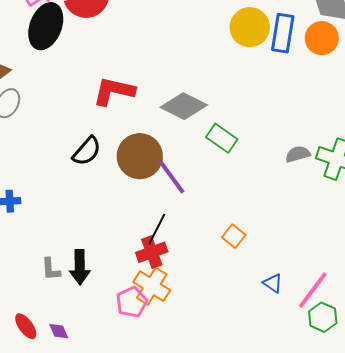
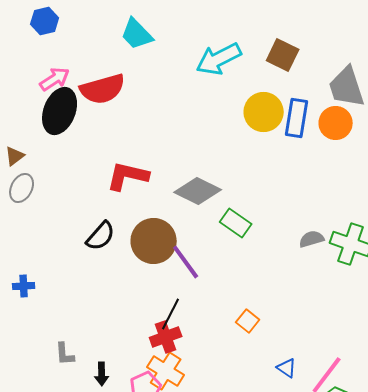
black arrow: (80, 267) -> (102, 374), moved, size x0.7

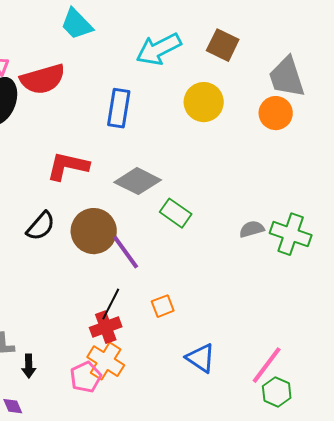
blue rectangle: (297, 118) -> (119, 108), moved
orange square: (248, 321) -> (163, 306), moved, turned 30
blue triangle: (287, 368) -> (201, 358), moved, size x1.5
black arrow: (102, 374) -> (29, 366), moved

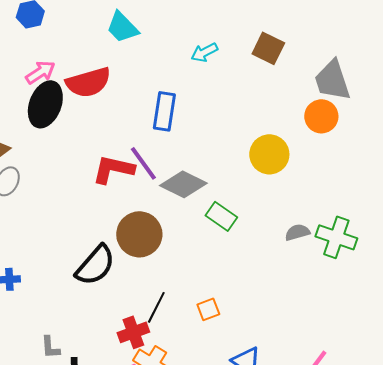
cyan arrow: (159, 49) -> (204, 52), size x0.6
yellow circle: (204, 102) -> (269, 154), moved
black semicircle: (41, 226) -> (95, 265), moved, size x1.4
purple line: (126, 252) -> (143, 163), moved
red cross: (106, 327) -> (133, 332), moved

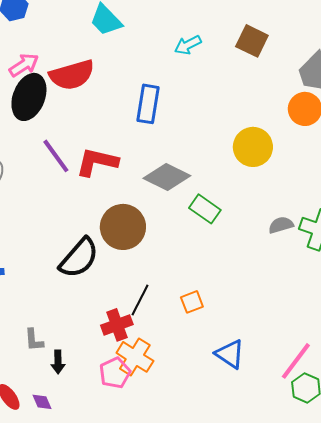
purple line: (143, 163) -> (56, 156), moved

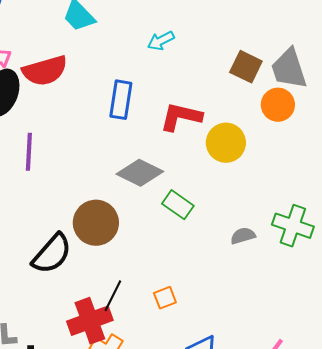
brown square: (252, 41) -> (246, 67), moved
purple line: (56, 156) -> (29, 152), turned 39
red L-shape: (97, 162) -> (181, 117), moved
gray semicircle: (281, 225) -> (243, 236), moved
red cross: (117, 325) -> (90, 321), size x1.4

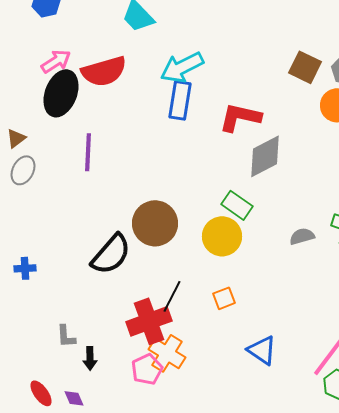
cyan arrow: (161, 41) -> (182, 67), moved, size x1.6
yellow circle: (226, 143) -> (222, 236), moved
gray diamond: (140, 173) -> (265, 156), moved, turned -54

